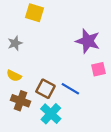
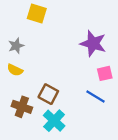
yellow semicircle: (14, 76) -> (15, 70), moved
blue line: (70, 89) -> (96, 96), moved

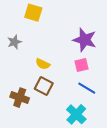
yellow semicircle: (15, 70) -> (43, 64), moved
pink square: (105, 73) -> (82, 65), moved
cyan cross: (54, 121) -> (76, 114), moved

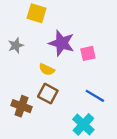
purple star: (85, 40) -> (62, 43), moved
pink square: (82, 65) -> (88, 53), moved

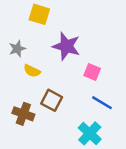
pink square: (88, 53) -> (92, 72), moved, turned 35
yellow semicircle: (47, 69) -> (32, 71), moved

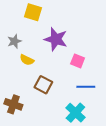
blue line: (102, 103) -> (86, 87), turned -30
brown cross: (23, 114) -> (13, 104), moved

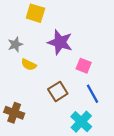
brown square: (43, 85) -> (58, 91), moved, turned 30
blue line: (86, 87) -> (92, 94), turned 60

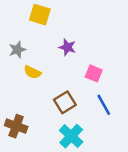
purple star: (60, 42) -> (67, 47), size x0.6
cyan cross: (81, 122) -> (71, 136), moved

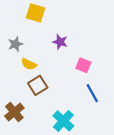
brown square: (65, 102) -> (38, 85), moved
brown cross: (16, 126) -> (14, 112), turned 30

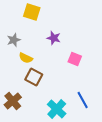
brown square: (38, 85) -> (34, 77), turned -30
blue line: (92, 93) -> (83, 100), moved

